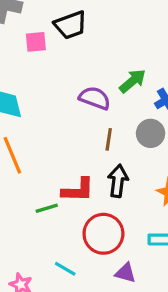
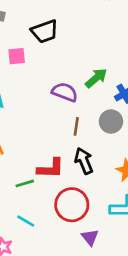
pink square: (36, 42) -> (17, 56), moved
black arrow: (118, 181) -> (84, 161), turned -30
cyan line: (65, 269) -> (26, 221), moved
purple triangle: (125, 273) -> (90, 237), turned 36

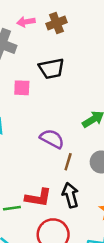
purple semicircle: (65, 92) -> (52, 139), moved

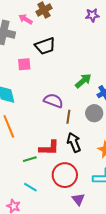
pink arrow: (26, 22) -> (25, 19), moved, turned 48

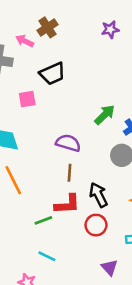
brown line: (68, 117) -> (70, 173), moved
red circle: (65, 175) -> (96, 225), moved, size x0.7

